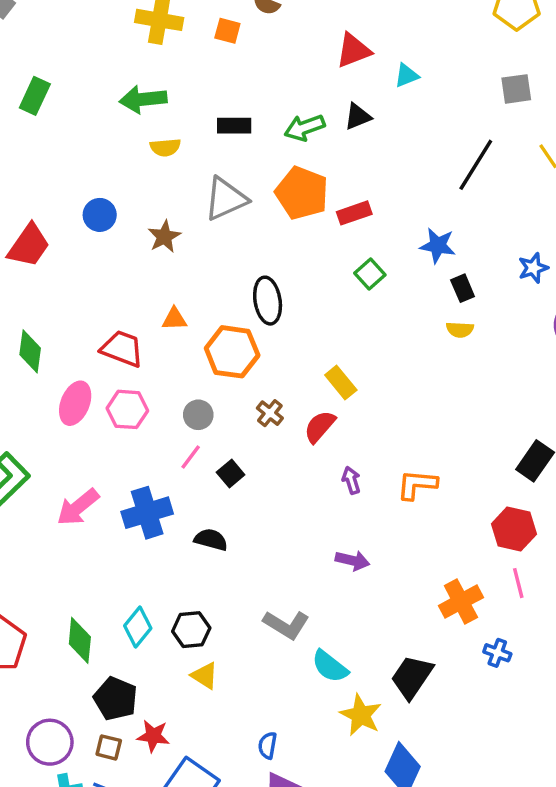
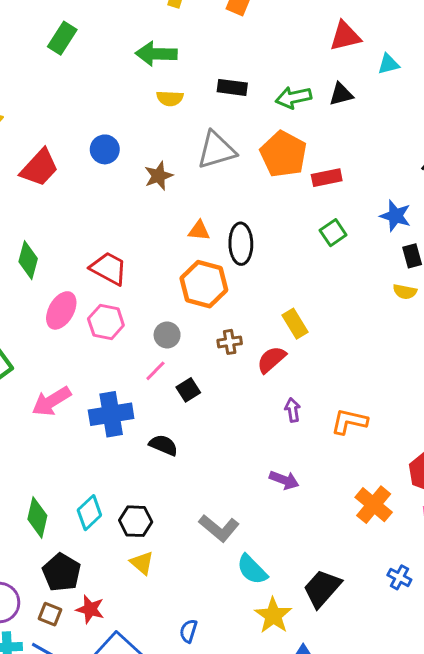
orange triangle: (174, 319) -> (199, 231), moved
brown cross: (270, 413) -> (230, 342), turned 35
orange cross: (461, 602) -> (374, 505), moved, turned -30

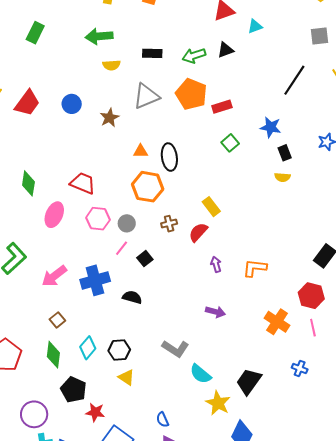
red trapezoid: (39, 168) -> (27, 103), moved
pink hexagon: (106, 322) -> (98, 219), moved
brown square: (50, 614) -> (57, 320), moved, turned 35
blue semicircle: (188, 631) -> (163, 420), turned -35

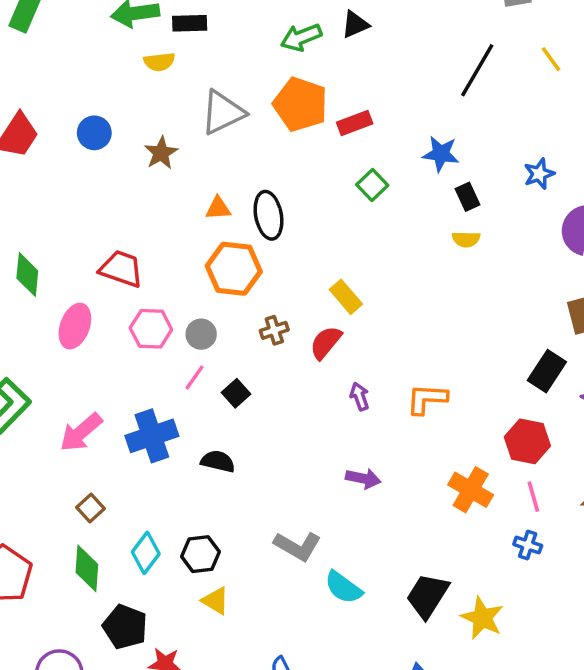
black rectangle: (152, 53) -> (190, 23), moved
blue cross: (300, 368) -> (528, 545), moved
yellow star: (218, 403) -> (482, 618), moved

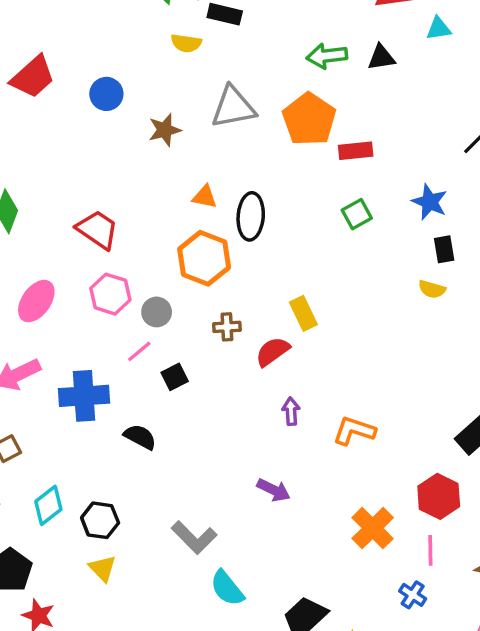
pink ellipse: (75, 326) -> (36, 301), moved

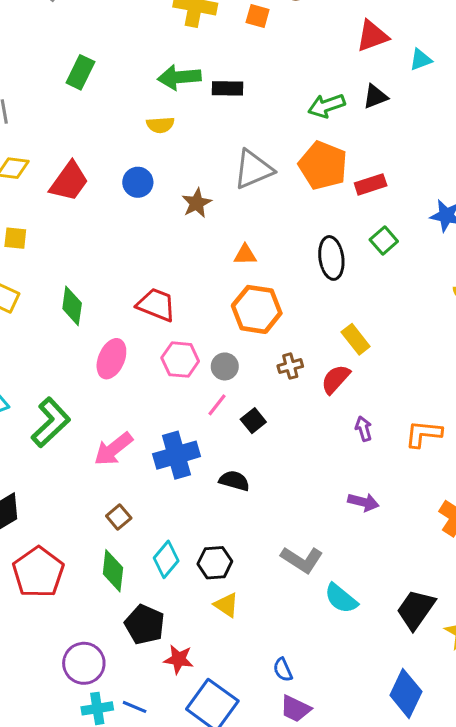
yellow semicircle: (186, 43) -> (160, 125), moved
black ellipse: (251, 216) -> (331, 258), moved
pink ellipse: (36, 301) -> (111, 359), moved

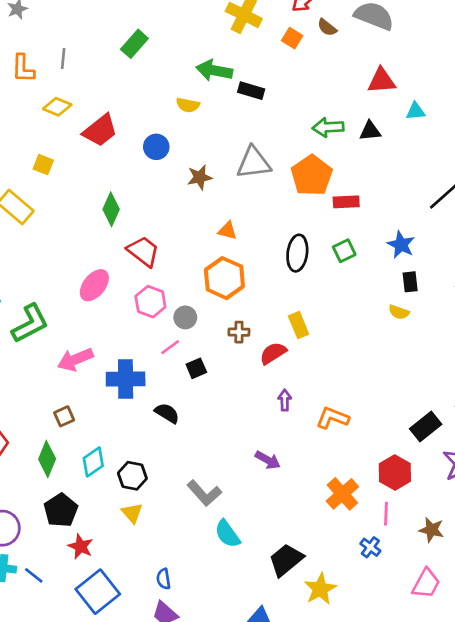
green diamond: (72, 306) -> (111, 209), moved

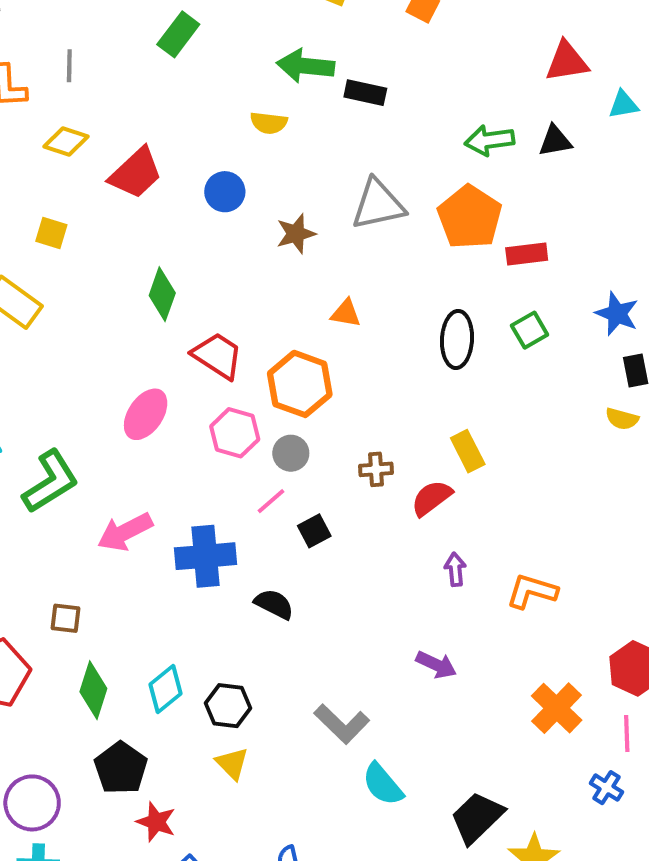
orange hexagon: (224, 278) -> (300, 384), moved
brown square: (64, 416) -> (66, 618), moved, turned 36

